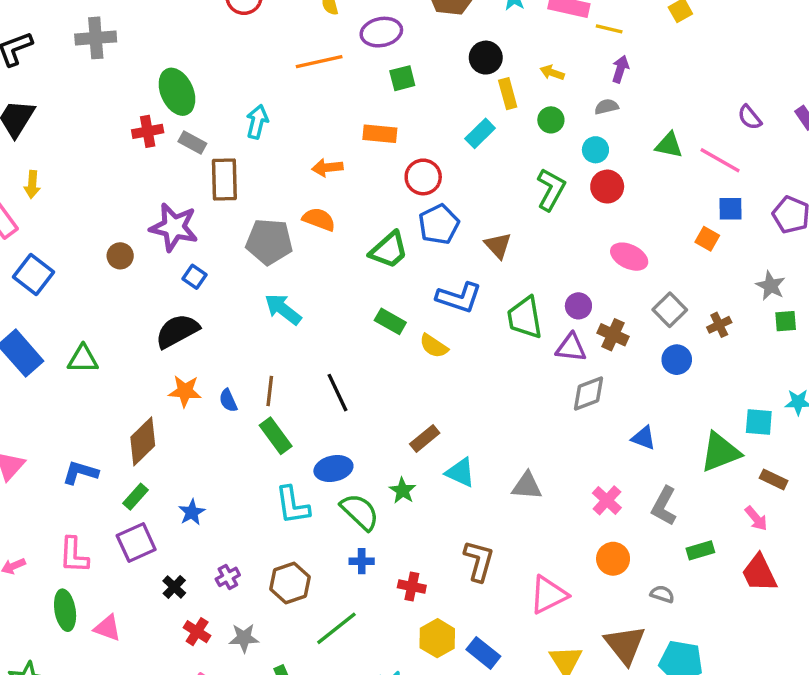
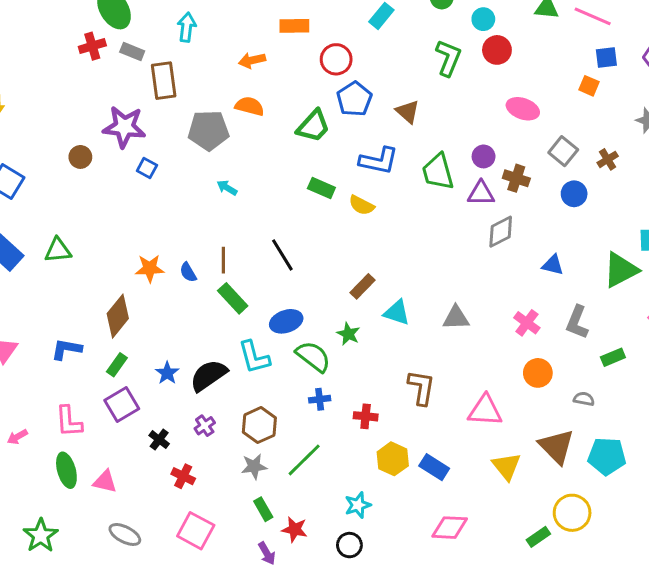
cyan arrow: (283, 309) -> (227, 188), size x0.6
black semicircle: (177, 331) -> (209, 375), moved
pink triangle: (548, 595) -> (485, 410), turned 36
gray star: (244, 638) -> (254, 466), moved

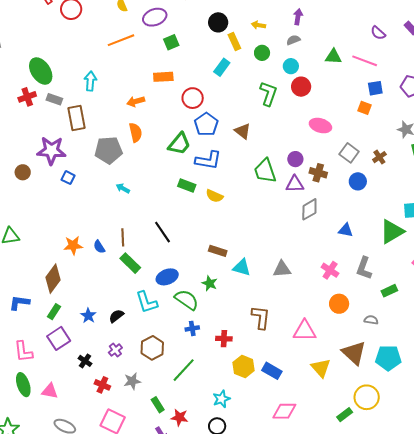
orange semicircle: (250, 106) -> (136, 133), turned 66
blue L-shape: (379, 161) -> (208, 160), moved
brown rectangle: (363, 286) -> (218, 251), turned 66
black semicircle: (209, 375) -> (116, 316), size x0.6
gray star: (254, 466) -> (132, 381), moved

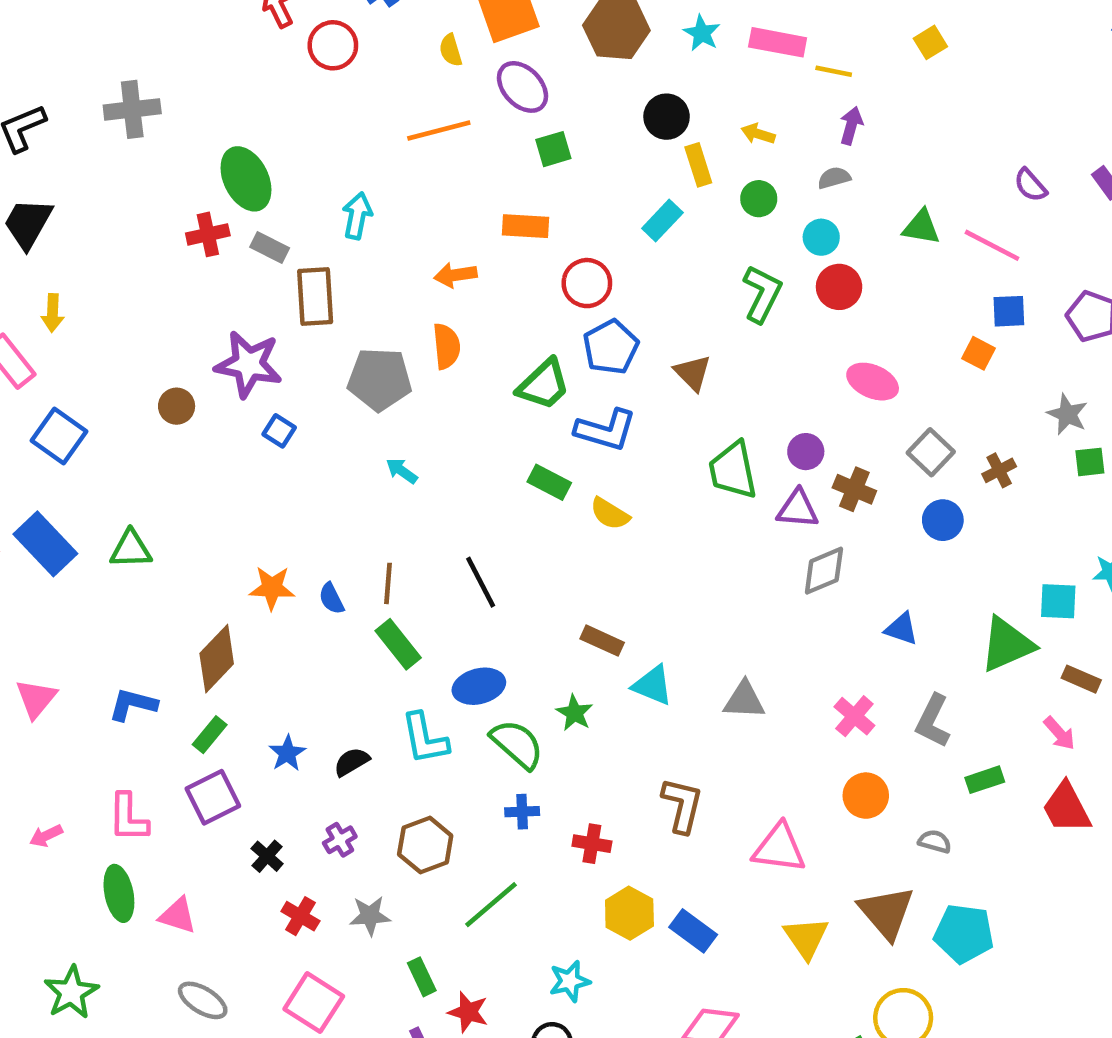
purple ellipse: (155, 17) -> (522, 87), turned 60

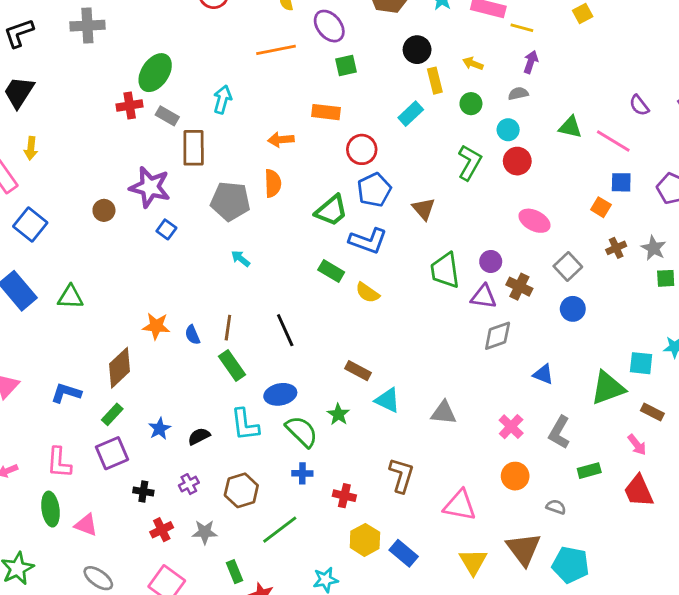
green ellipse: (246, 179) -> (155, 73), turned 57
brown cross: (999, 470) -> (616, 248), moved
black cross: (267, 856) -> (143, 492), turned -36
red cross: (300, 916) -> (162, 530), turned 30

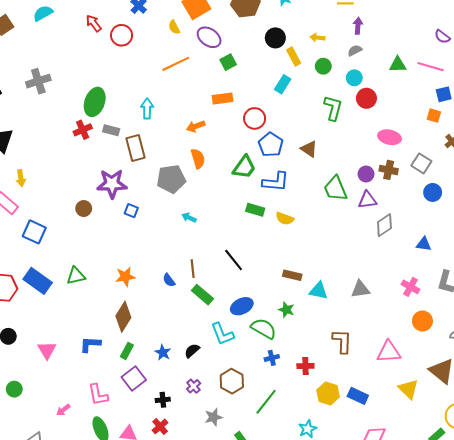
brown cross: (519, 287) -> (389, 170), moved
orange star: (156, 326) -> (125, 277), moved
red cross: (162, 530) -> (160, 426), moved

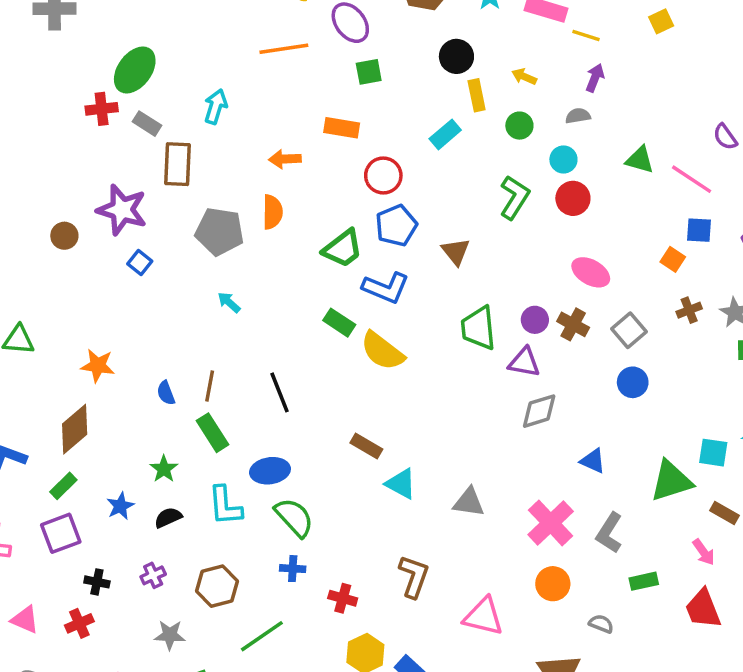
yellow semicircle: (285, 218) -> (382, 351), size x1.5
pink cross: (411, 287) -> (551, 523), size x1.5
green star: (286, 310) -> (164, 469), moved

